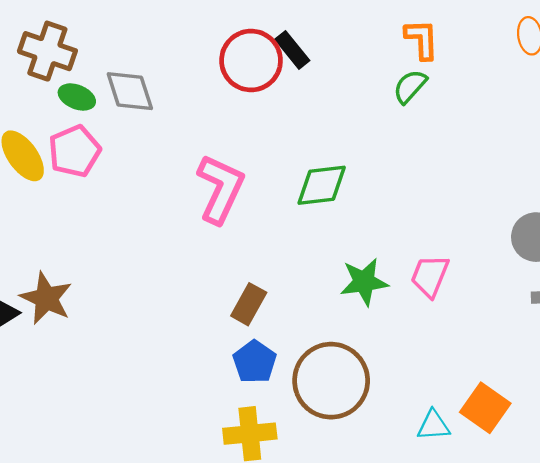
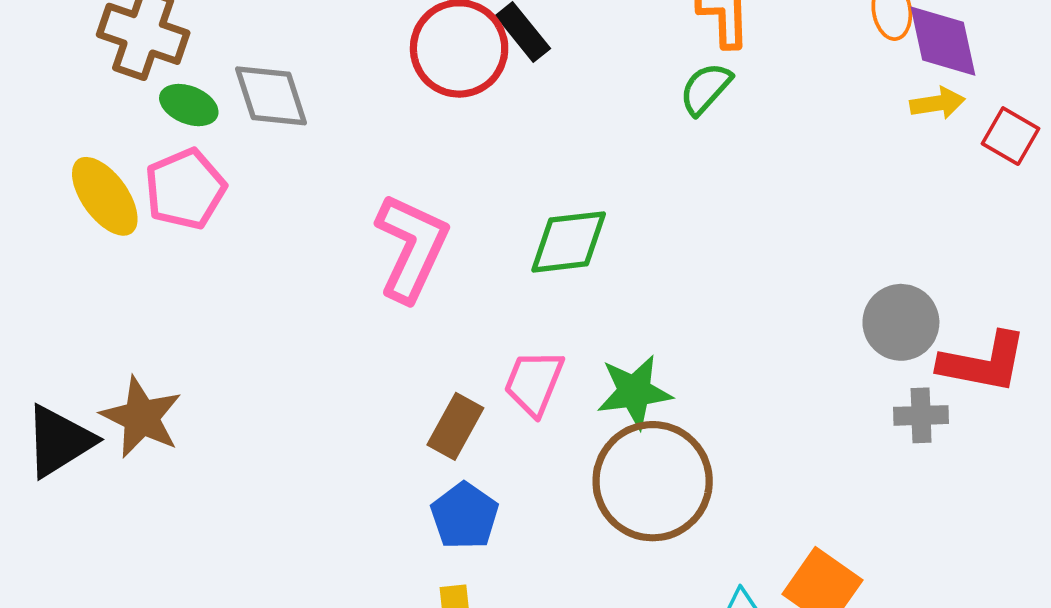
pink trapezoid: (430, 276) -> (534, 383), moved
brown circle: (331, 381) -> (653, 481), moved

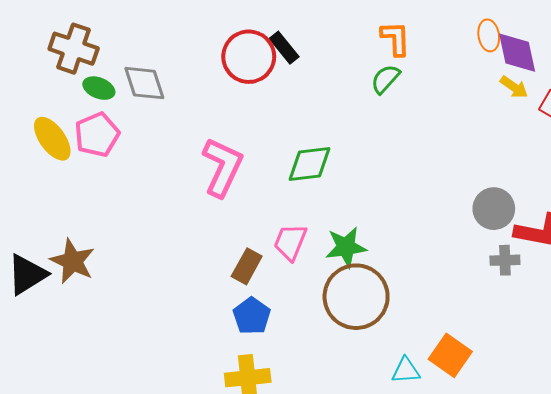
yellow arrow: (937, 103) -> (514, 87), turned 44

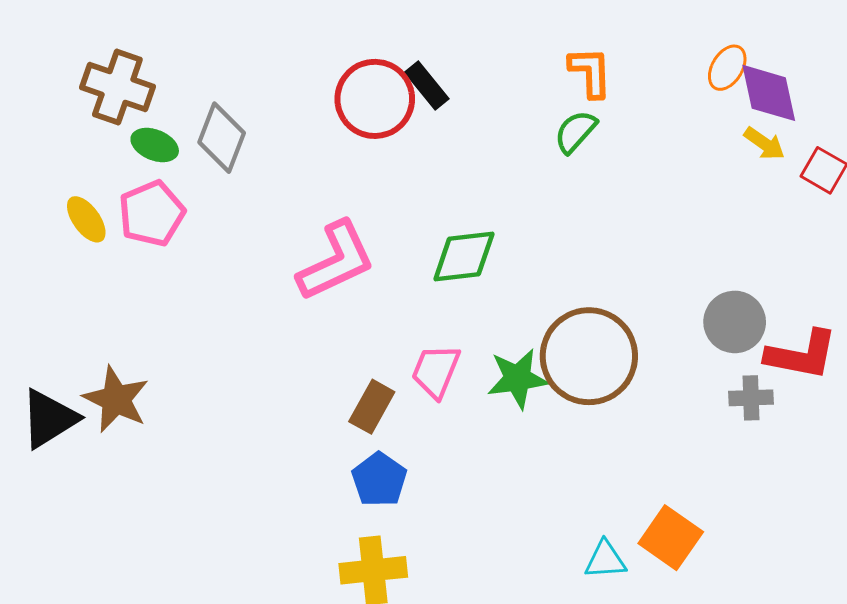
orange ellipse: (489, 35) -> (727, 68), turned 40
gray diamond: (144, 83) -> (222, 138), turned 39
yellow ellipse: (52, 139) -> (86, 219), size x0.7
pink L-shape: (222, 167) -> (336, 261), turned 40
brown circle: (356, 297) -> (589, 356), moved

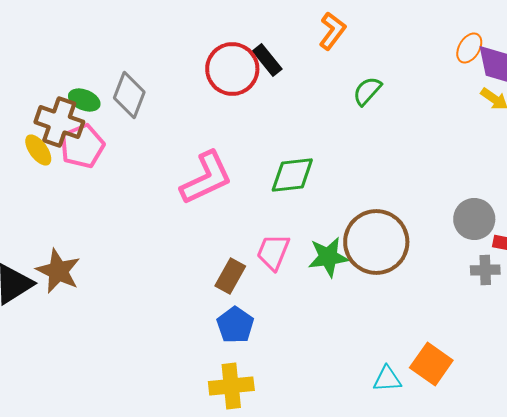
orange L-shape: (590, 72) -> (332, 31), moved, turned 39
brown cross: (117, 87) -> (59, 122), moved

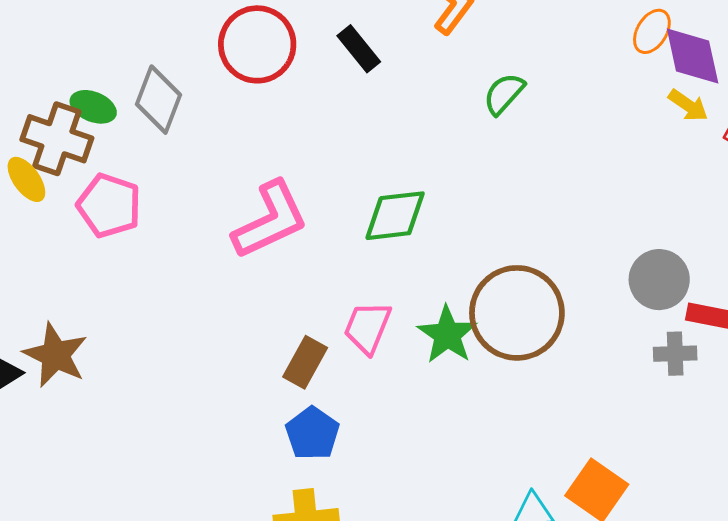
red circle: (232, 69) -> (257, 44), moved
pink pentagon: (82, 146) -> (109, 206), moved, turned -30
green star: (328, 257) -> (447, 335), turned -30

